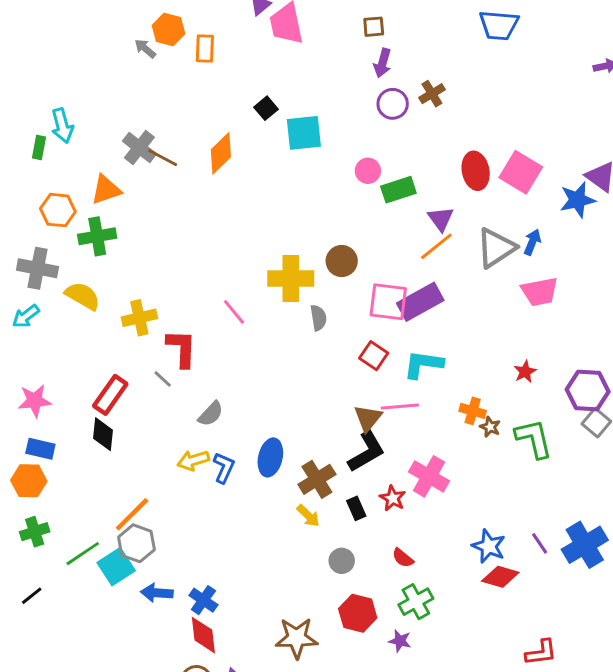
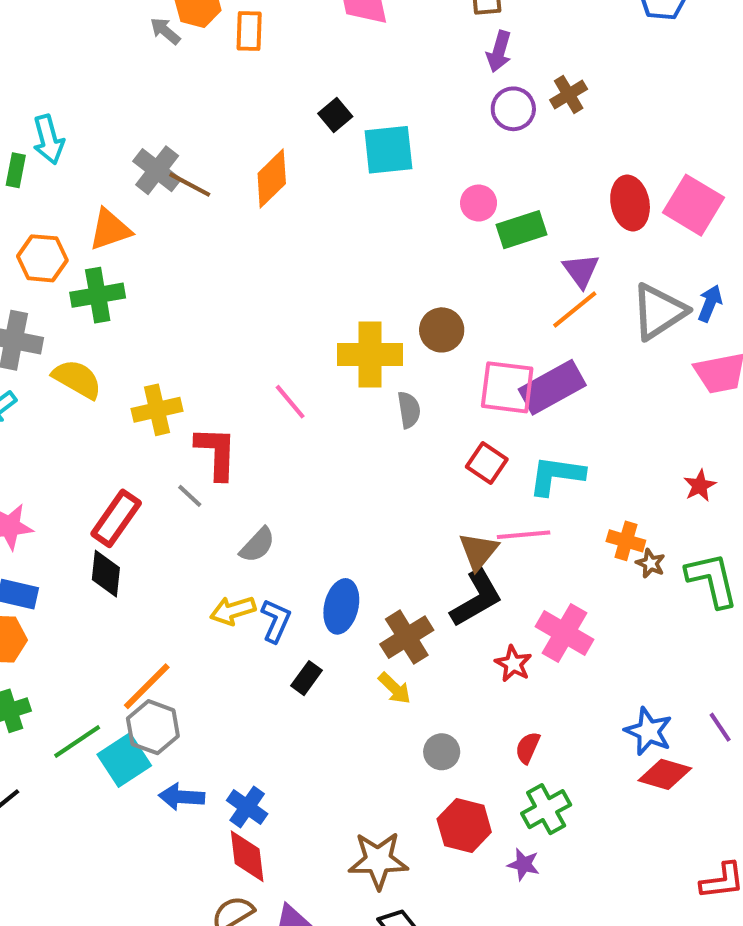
black rectangle: (356, 508) -> (307, 678), moved, turned 60
red semicircle: (403, 558) -> (528, 748), turned 75

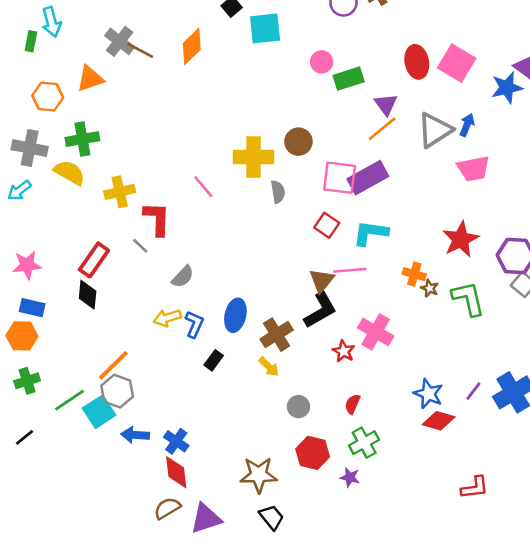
green cross: (98, 295) -> (82, 139), moved
red star: (700, 486) -> (461, 239), size x1.8
purple line: (720, 727) -> (473, 391), turned 72

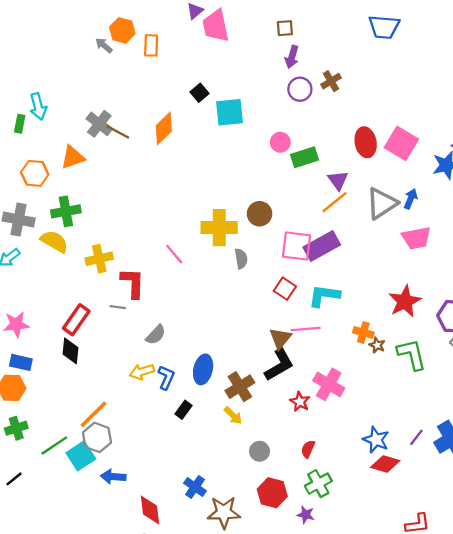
gray line: (140, 246) -> (118, 307), turned -35
blue cross: (176, 441) -> (195, 487), moved

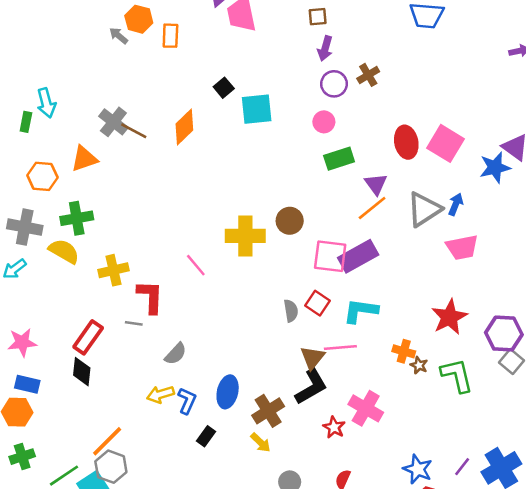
pink circle: (280, 142) -> (324, 122), moved
gray semicircle: (241, 259) -> (291, 311), moved

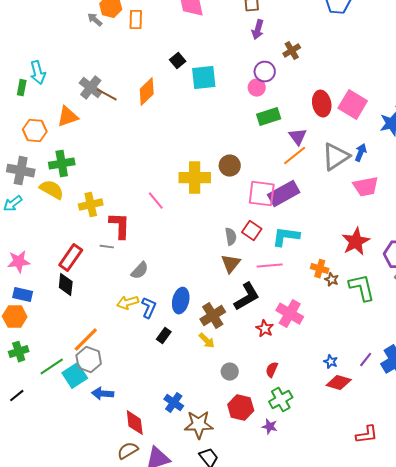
purple circle: (334, 84) -> (265, 72), moved
brown triangle: (312, 358) -> (231, 264), moved
blue star: (418, 469) -> (331, 362), size x0.6

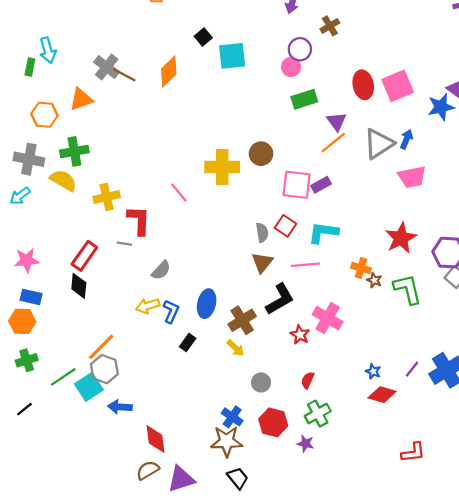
pink square: (353, 105) -> (398, 86), turned 36
purple rectangle: (284, 194) -> (321, 185), size x0.6
blue cross: (174, 403) -> (232, 417), moved

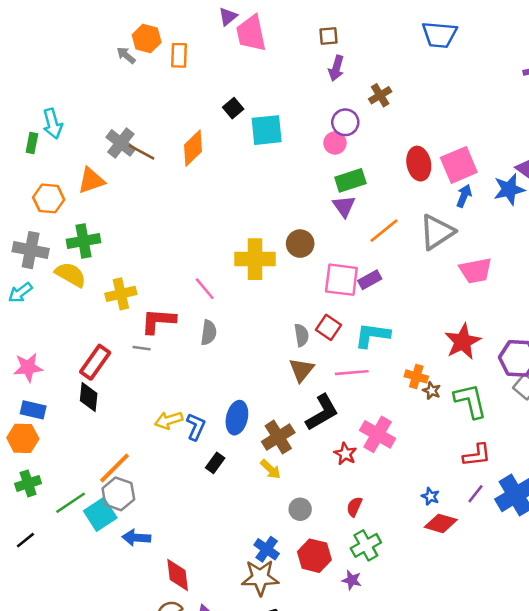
purple triangle: (337, 121) -> (344, 206), moved
blue arrow: (407, 139) -> (464, 196), moved
red L-shape: (139, 220) -> (158, 321), turned -88
gray semicircle: (161, 270) -> (209, 333), moved, turned -35
red L-shape: (413, 452) -> (477, 455), moved

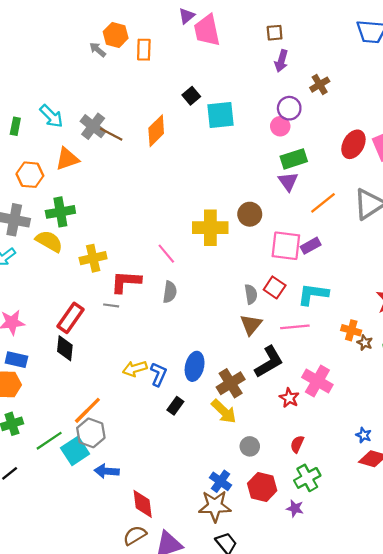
cyan arrow: (53, 124) -> (51, 116), moved, turned -30
red ellipse: (419, 164) -> (353, 144), turned 40
yellow arrow: (270, 469) -> (224, 411), size x1.4

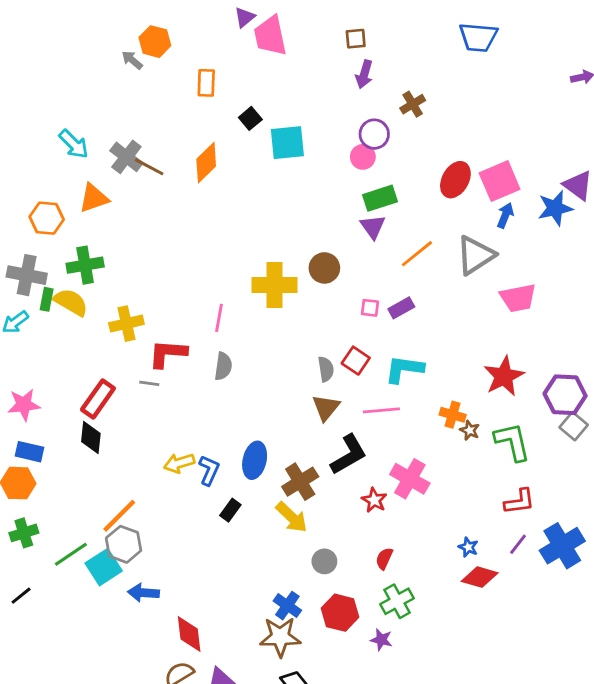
orange rectangle: (144, 50) -> (206, 83), moved
green rectangle: (15, 126) -> (47, 299), moved
pink square: (286, 246) -> (370, 308), size x0.5
pink line: (166, 254) -> (219, 318), turned 50

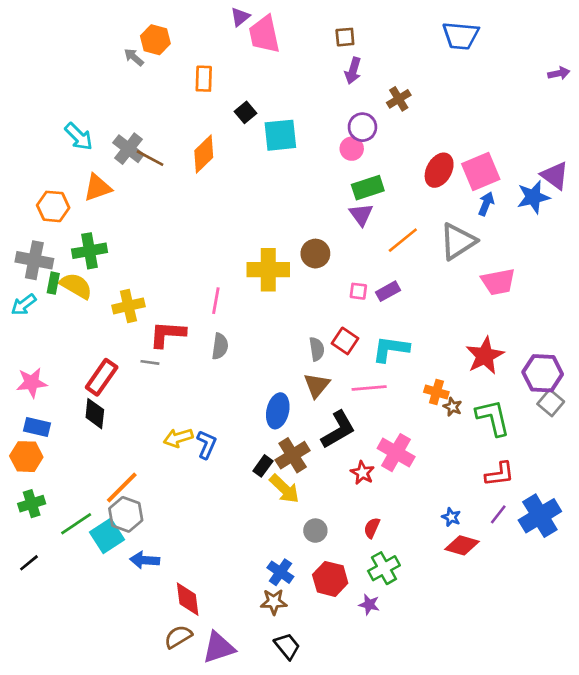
blue ellipse: (255, 460) -> (278, 411), moved
black rectangle: (230, 510) -> (263, 466), moved
brown star: (280, 637) -> (274, 602), size x0.7

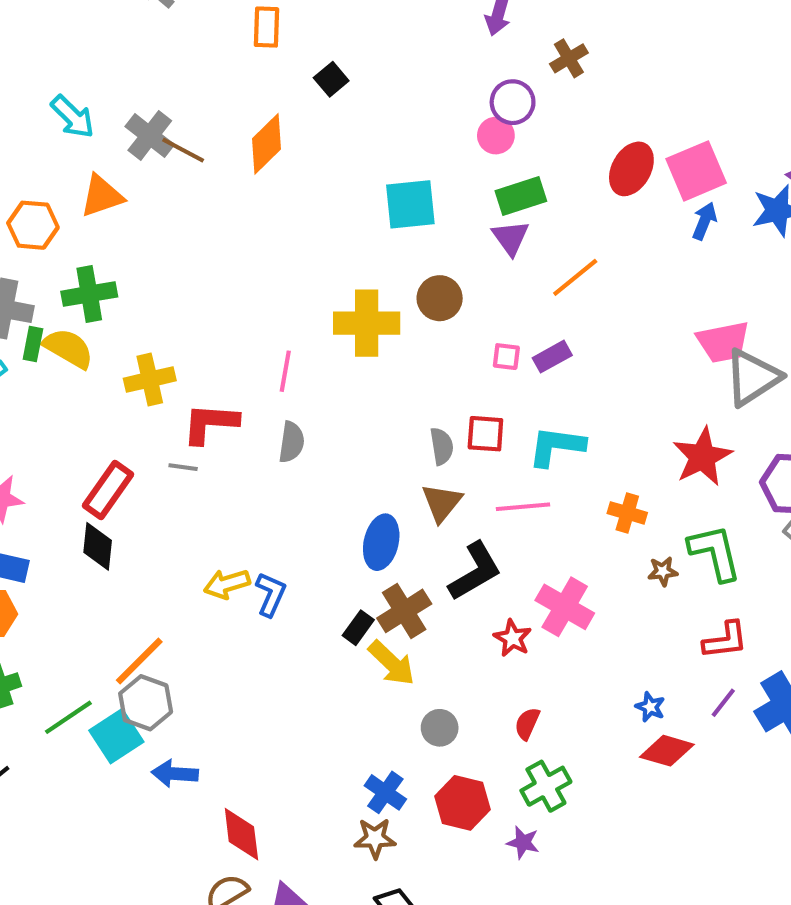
cyan square: (280, 135) -> (410, 204), moved
gray triangle: (458, 241) -> (752, 377), moved
red square: (345, 341) -> (485, 434), turned -30
brown star: (453, 407) -> (663, 571), moved, turned -30

